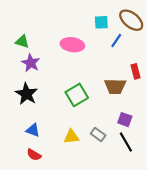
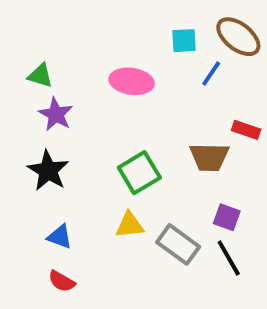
red rectangle: (135, 71) -> (246, 130), turned -56
gray rectangle: (98, 135) -> (178, 244), size x1.5
yellow triangle: (71, 137) -> (130, 225), moved

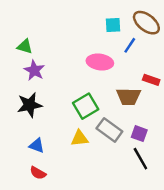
pink ellipse: (132, 81) -> (100, 62), moved
black star: (48, 171) -> (30, 105), turned 30
gray rectangle: (178, 244) -> (109, 130), moved

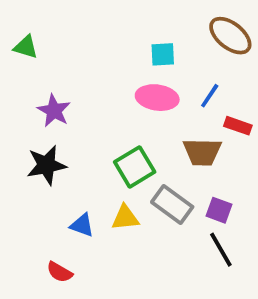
cyan square: (113, 25) -> (163, 54), moved
blue line: (130, 45) -> (210, 96), moved
green triangle: (25, 46) -> (26, 47), moved
blue triangle: (37, 145) -> (82, 225), moved

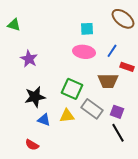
black star: (46, 165) -> (35, 97), moved
green square: (135, 167) -> (72, 89), turned -35

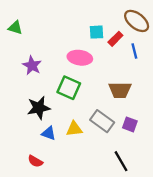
blue line: (112, 51) -> (134, 51), moved, turned -48
pink ellipse: (84, 52) -> (80, 58), moved
red rectangle: (127, 67) -> (115, 39), moved, turned -64
green square: (72, 89) -> (69, 88), moved
black line: (118, 133) -> (121, 161), moved

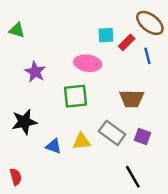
green square: (69, 88) -> (75, 96), turned -30
black star: (39, 108) -> (24, 122), moved
red semicircle: (35, 161) -> (16, 177), moved, turned -136

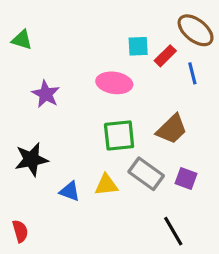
green square: (75, 96) -> (119, 135), moved
brown trapezoid: (132, 99) -> (172, 129), turned -45

